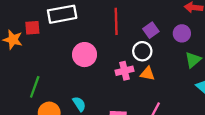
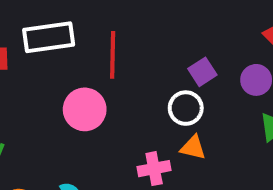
red line: (116, 21) -> (113, 55), moved
pink cross: (124, 71) -> (154, 169), moved

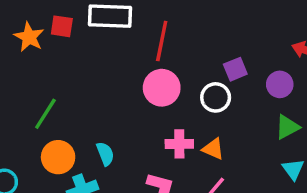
pink circle: (85, 109) -> (162, 88), moved
orange triangle: (193, 147) -> (213, 149), moved

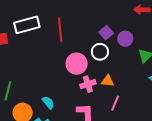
purple circle: (280, 84) -> (125, 39), moved
pink circle: (162, 88) -> (77, 64), moved

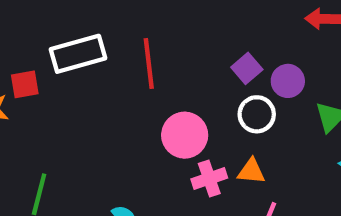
white circle: (100, 52) -> (257, 114), moved

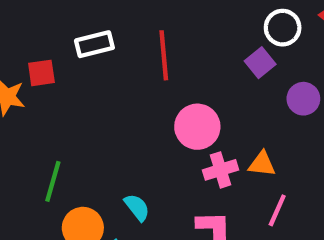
white rectangle: (78, 54) -> (94, 44), size x0.7
purple circle: (288, 81) -> (303, 99), moved
white circle: (257, 114) -> (283, 28), moved

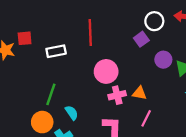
white rectangle: (94, 44) -> (56, 51), moved
green line: (53, 181) -> (51, 94), moved

